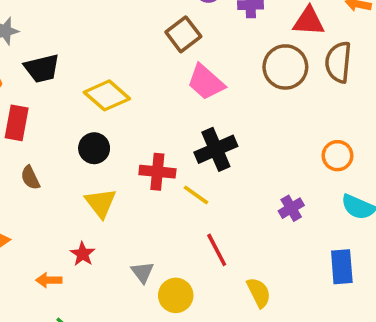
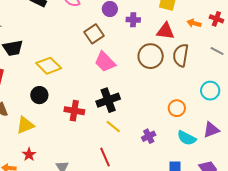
yellow line: (196, 195) -> (113, 127), moved
yellow triangle: (101, 203) -> (25, 125), moved, turned 42

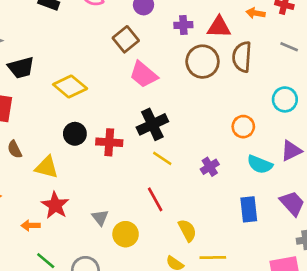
purple cross: (133, 20) -> (183, 25), moved
black circle: (39, 95) -> (75, 134), moved
yellow triangle: (25, 125) -> (47, 167), turned 42
red star: (29, 154) -> (55, 205), size x1.5

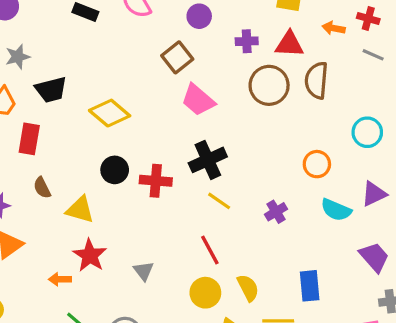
gray line: (289, 47) -> (373, 55), moved
blue rectangle: (249, 209) -> (310, 286), moved
yellow circle: (126, 234) -> (205, 293), moved

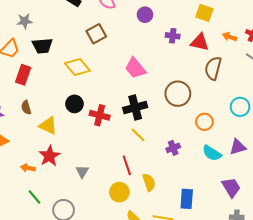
brown square: (177, 57) -> (96, 34), moved
brown circle: (269, 85) -> (178, 94), moved
yellow semicircle: (248, 288) -> (149, 182), moved

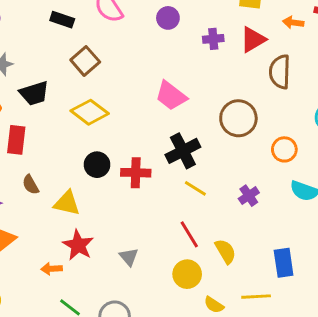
brown square: (96, 34) -> (85, 61), moved
red triangle: (200, 42) -> (253, 40), turned -30

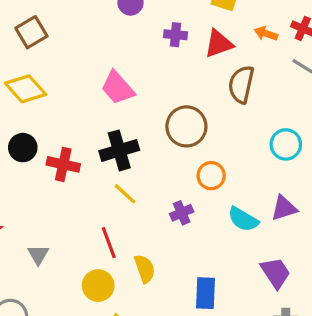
orange circle: (284, 149) -> (211, 176), moved

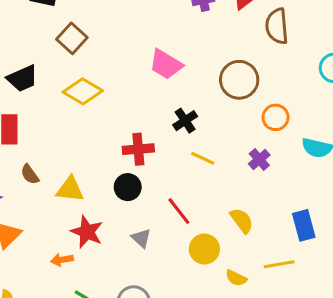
black circle: (23, 148) -> (128, 187), moved
black cross: (119, 150) -> (185, 121), size x0.7
red line: (109, 243) -> (179, 211), moved

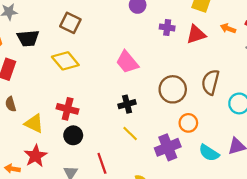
brown semicircle: (277, 26) -> (210, 82), moved
brown square: (72, 38) -> (70, 23), turned -35
red cross: (138, 149) -> (68, 109), moved
purple cross: (259, 159) -> (168, 147), size x1.6

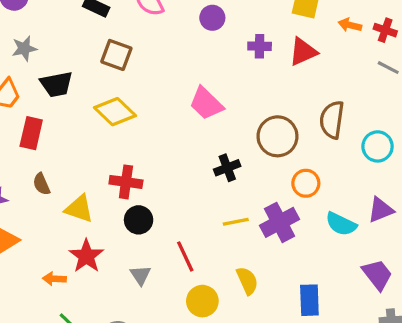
orange arrow: (228, 28) -> (350, 25), moved
black cross: (127, 104) -> (227, 168), moved
yellow line: (130, 133) -> (236, 222), moved, turned -49

